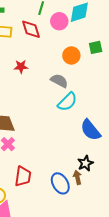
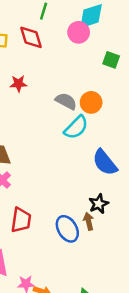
pink circle: (59, 21) -> (79, 32), moved
green square: (96, 47) -> (111, 60), turned 32
orange circle: (71, 55) -> (91, 102), moved

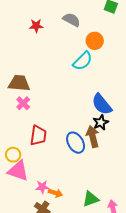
gray semicircle: (66, 101) -> (72, 20), moved
blue semicircle: (105, 162) -> (102, 104), moved
brown arrow: (89, 221) -> (93, 137), size x1.5

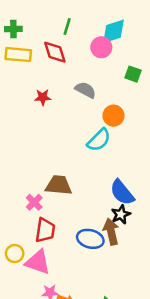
brown trapezoid: (19, 83) -> (59, 185), moved
pink cross: (23, 103) -> (34, 202), moved
blue ellipse: (76, 143) -> (90, 239), turned -45
pink triangle: (18, 171) -> (38, 262), moved

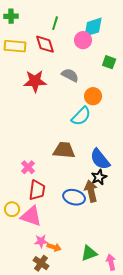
green cross: (13, 29) -> (11, 16), moved
red star: (43, 97) -> (35, 81), size x1.6
brown trapezoid: (59, 185) -> (64, 150), moved

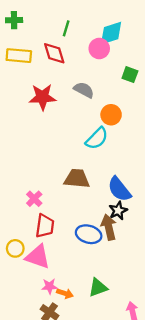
green triangle: (89, 253) -> (98, 287), moved

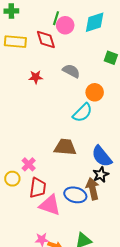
pink circle: (99, 49) -> (65, 25), moved
red star: (42, 97) -> (36, 77), size x0.6
yellow circle: (15, 248) -> (12, 179), moved
pink triangle: (38, 257) -> (50, 205), moved

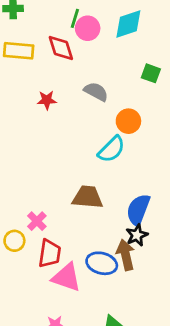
blue semicircle: (102, 156) -> (138, 210), turned 60

